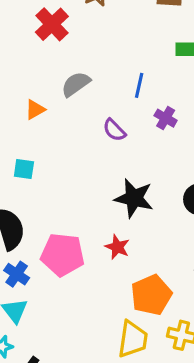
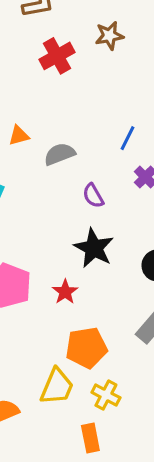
gray semicircle: (76, 84) -> (60, 154), moved
purple semicircle: (114, 130) -> (93, 196), moved

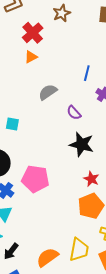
orange triangle: (19, 136) -> (31, 57), moved
red star: (65, 292) -> (91, 179), moved
yellow trapezoid: (57, 387) -> (79, 250), moved

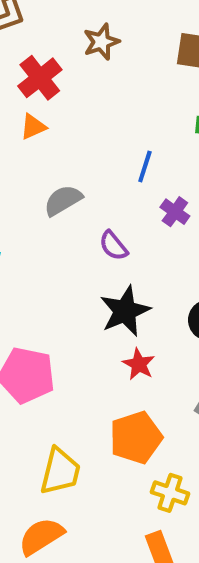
black star: (82, 144) -> (125, 311), turned 30
red star: (91, 179) -> (139, 364), moved
yellow trapezoid: (79, 250) -> (60, 471), moved

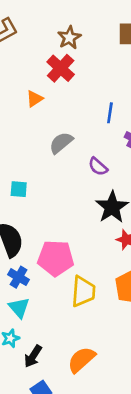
red cross: (40, 78) -> (61, 68), moved
yellow trapezoid: (60, 471) -> (83, 291), moved

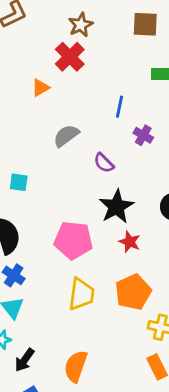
pink pentagon: (56, 258) -> (73, 240), moved
orange semicircle: (81, 360) -> (76, 366), turned -32

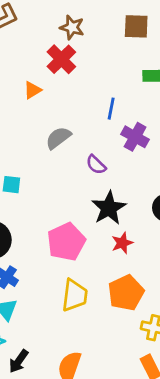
brown star: (81, 25) -> (72, 27), turned -30
purple cross: (143, 135) -> (135, 137), size x1.4
pink pentagon: (73, 240) -> (66, 242), turned -30
red star: (130, 242) -> (122, 243), turned 30

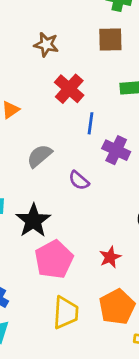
red cross: (61, 59) -> (69, 89), moved
black star: (109, 208) -> (33, 221), moved

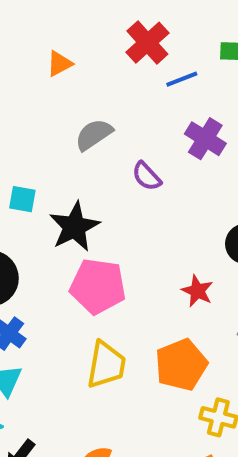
blue line: (90, 123) -> (182, 79), moved, turned 55
red star: (110, 257) -> (197, 291), moved, turned -30
pink pentagon: (54, 259) -> (98, 286), turned 30

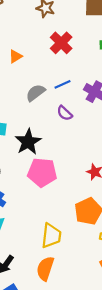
blue line: (182, 79) -> (62, 84), moved
yellow trapezoid: (106, 365) -> (51, 236), moved

